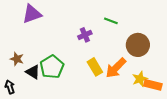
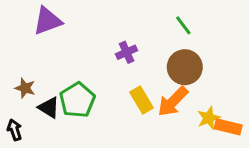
green line: (111, 21) -> (183, 25), moved, turned 32
brown circle: (138, 45) -> (185, 67), moved

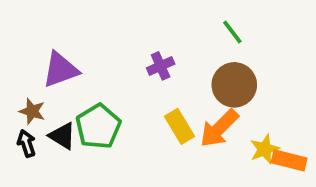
purple triangle: (47, 21) -> (60, 70), moved
black arrow: (15, 130) -> (26, 143), moved

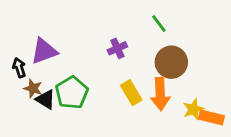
green line: (232, 32) -> (159, 23), moved
brown star: (32, 111) -> (33, 88), moved
orange arrow: (219, 128) -> (160, 94), turned -48
black arrow: (26, 143) -> (19, 68), moved

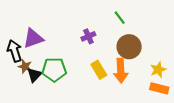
black arrow: (19, 68) -> (15, 51), size x1.5
green pentagon: (72, 93) -> (54, 70), turned 30
black triangle: (45, 100) -> (34, 75), turned 42
yellow star: (193, 109) -> (158, 70), moved

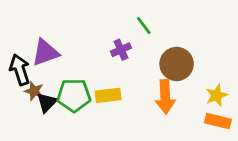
green line: (120, 18) -> (144, 25), moved
yellow rectangle: (99, 70) -> (108, 95), moved, turned -66

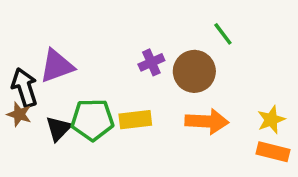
green line: (144, 25) -> (223, 34), moved
brown circle: (177, 64) -> (194, 71), moved
brown star: (34, 91) -> (19, 114), moved
orange arrow: (165, 97) -> (207, 121), turned -84

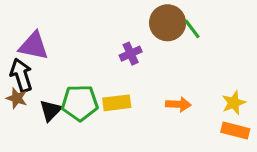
purple triangle: (57, 66) -> (34, 46), moved, turned 32
brown circle: (194, 71) -> (168, 23), moved
orange arrow: (207, 121) -> (178, 104), size x0.7

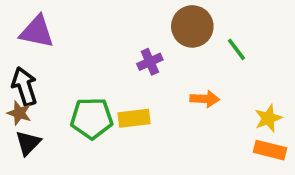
green line: (192, 29) -> (236, 49), moved
purple triangle: (34, 46) -> (37, 32), moved
orange arrow: (178, 104) -> (205, 99), moved
black triangle: (51, 111) -> (28, 143), moved

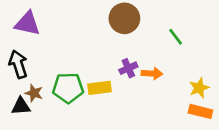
brown circle: (192, 26) -> (124, 18), moved
purple cross: (150, 62) -> (128, 68), moved
brown star: (19, 113) -> (34, 93), moved
black triangle: (28, 143) -> (21, 106), turned 42

